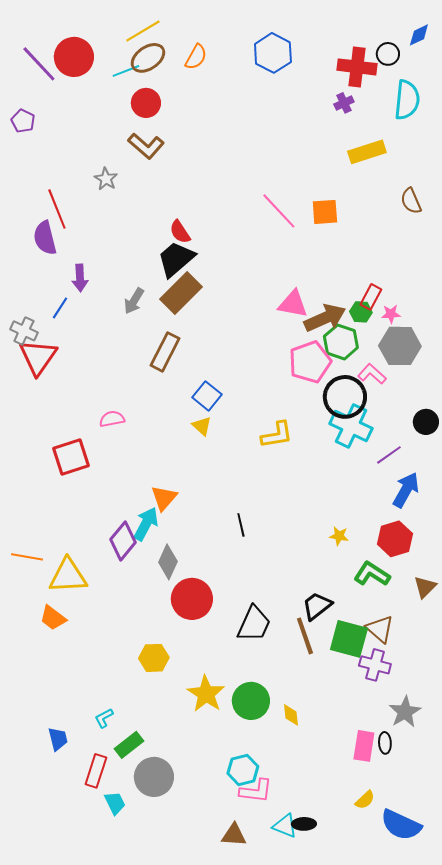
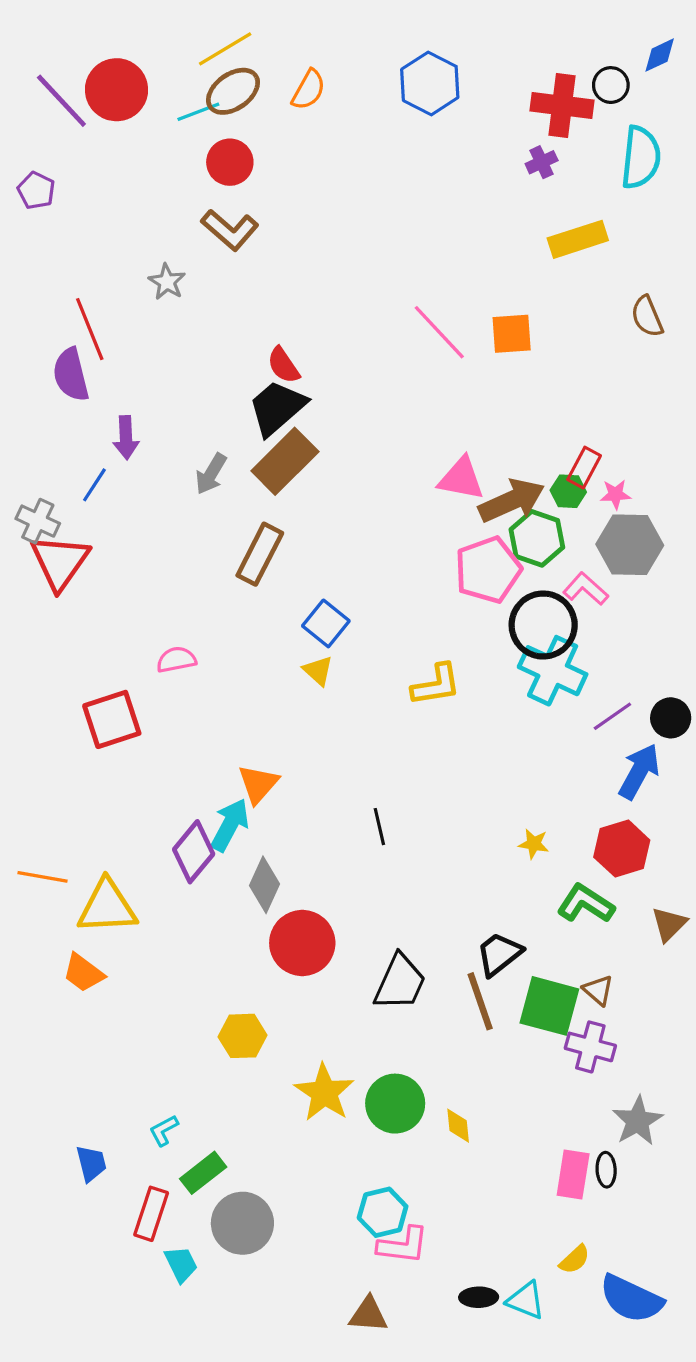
black circle: (426, 422) -> (671, 718), moved
brown triangle: (380, 629) -> (598, 990), size x0.7
cyan triangle: (285, 826) -> (526, 1300), moved

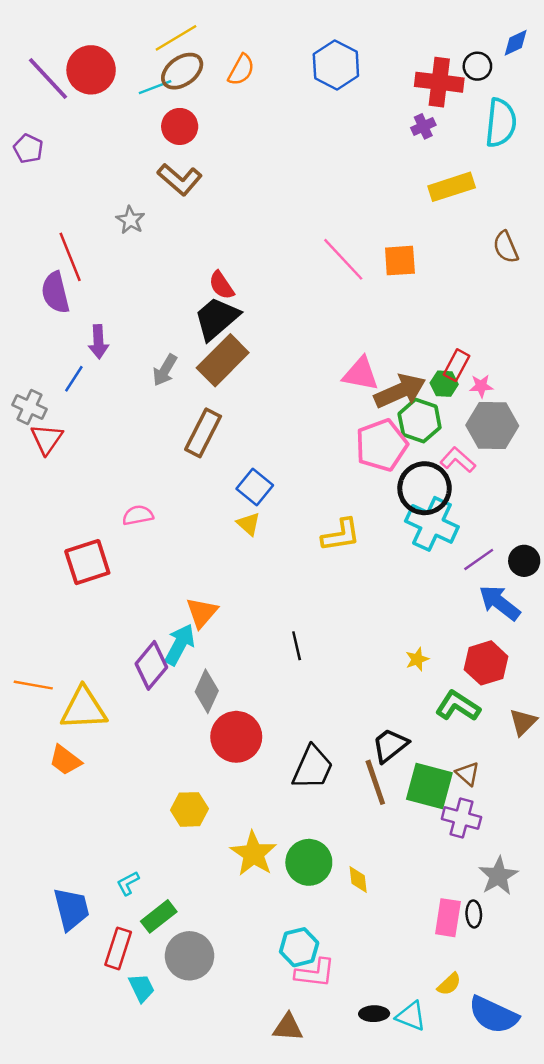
red triangle: (60, 562) -> (47, 439), size x0.7
blue arrow: (639, 771) -> (500, 603), turned -81
yellow star: (534, 844) -> (417, 659), turned -30
blue trapezoid: (91, 1163) -> (71, 909), size x1.5

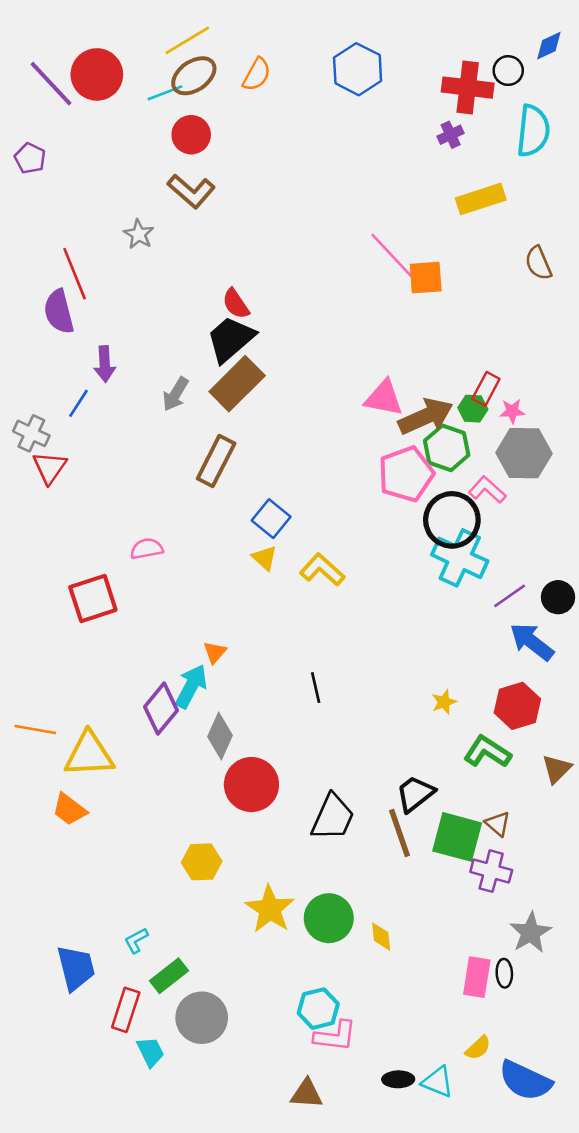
pink line: (343, 259) -> (392, 255), moved
yellow L-shape: (341, 535) -> (322, 570), moved, turned -129
orange triangle: (202, 613) -> (215, 652), size x0.7

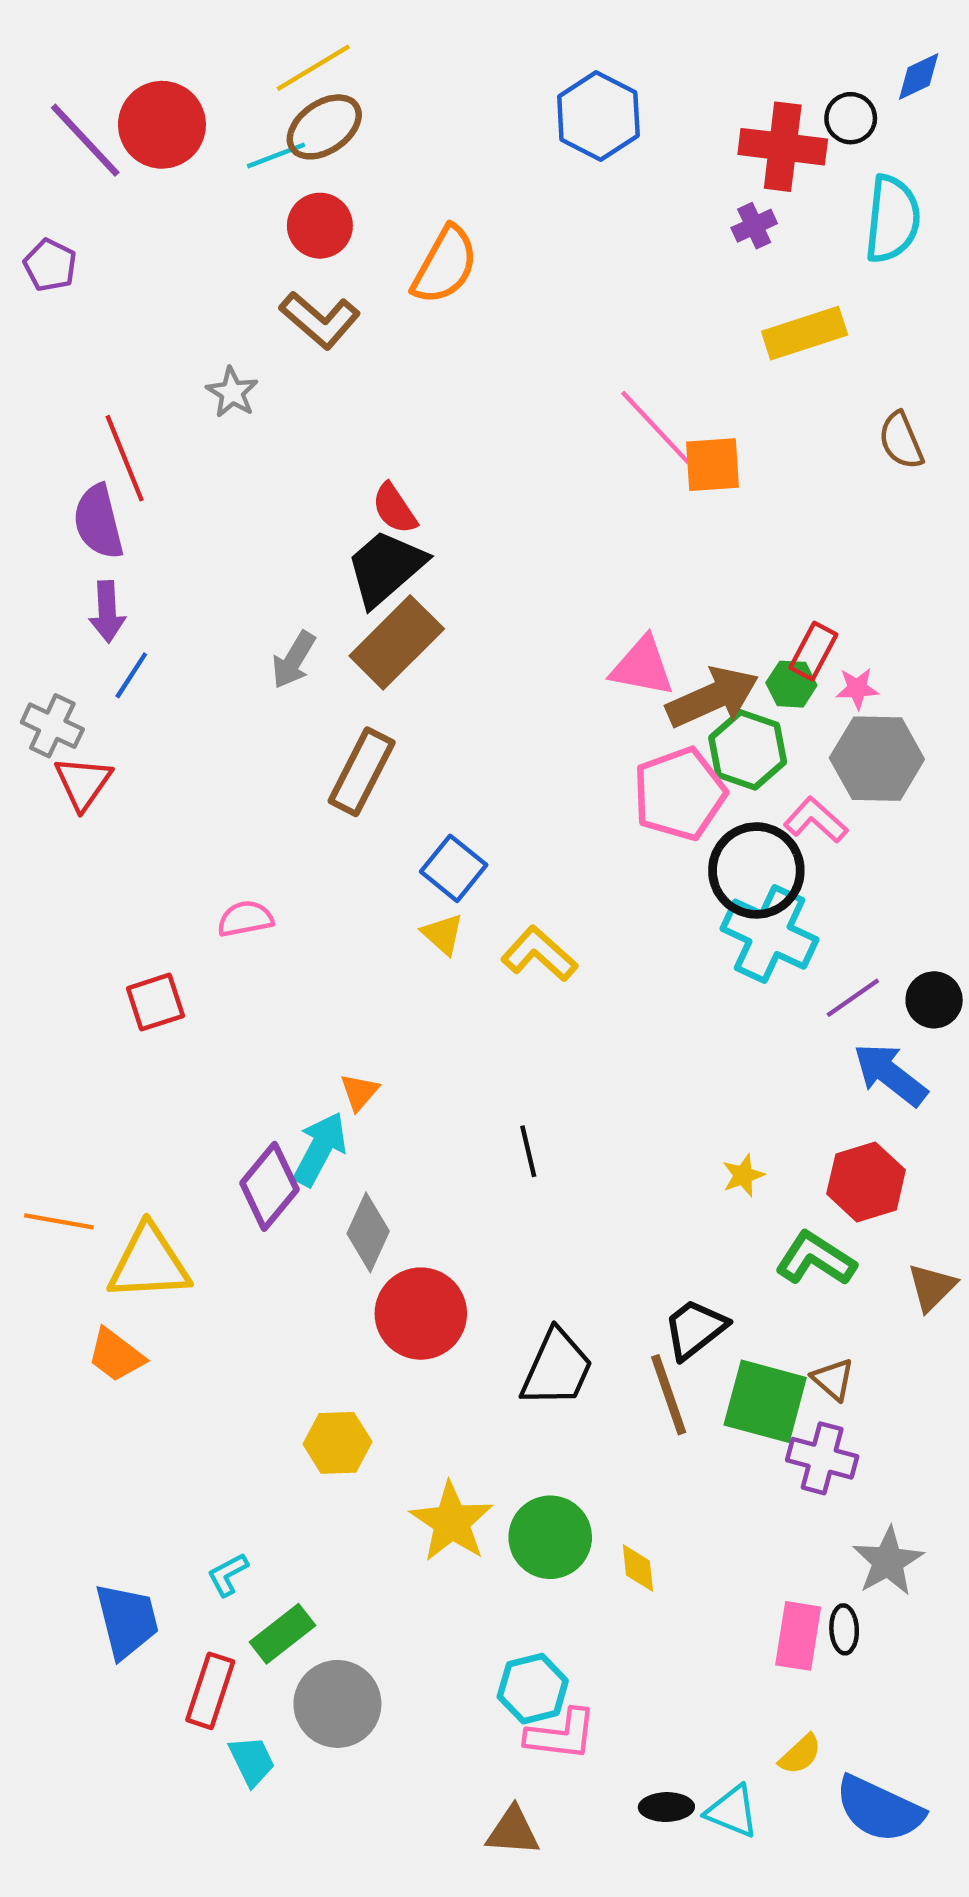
orange semicircle: (257, 74) -> (445, 265), moved, size x1.4
purple arrow: (105, 364) -> (107, 612), moved
red square: (93, 599) -> (155, 1002), size x0.7

